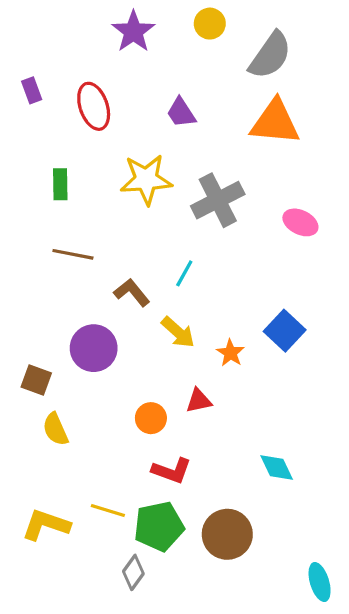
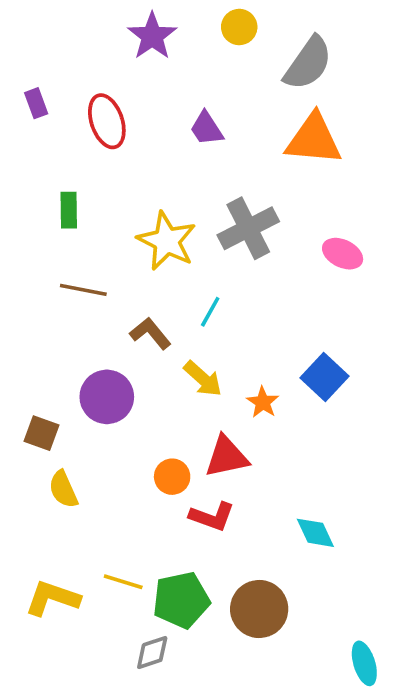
yellow star: (146, 179) -> (167, 241), moved, turned 30
red triangle: (199, 401) -> (227, 457), size x1.5
red L-shape: (172, 471) -> (212, 517), moved
gray diamond: (133, 572) -> (152, 653), turned 36

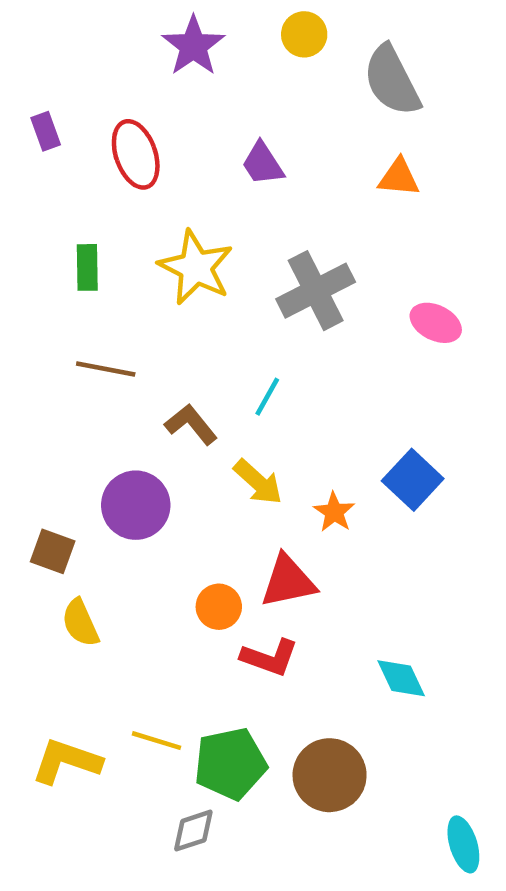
gray semicircle: (308, 63) -> (392, 81), turned 118
orange triangle: (314, 139) -> (399, 177), size x0.6
yellow star: (167, 241) -> (196, 267), moved

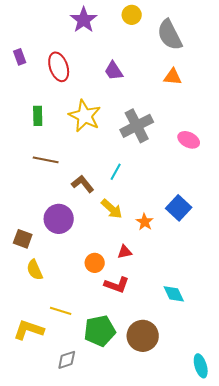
red triangle: (288, 581) -> (125, 252), size x0.6
yellow line: (156, 741) -> (61, 311), moved
gray diamond: (193, 831) -> (67, 360), moved

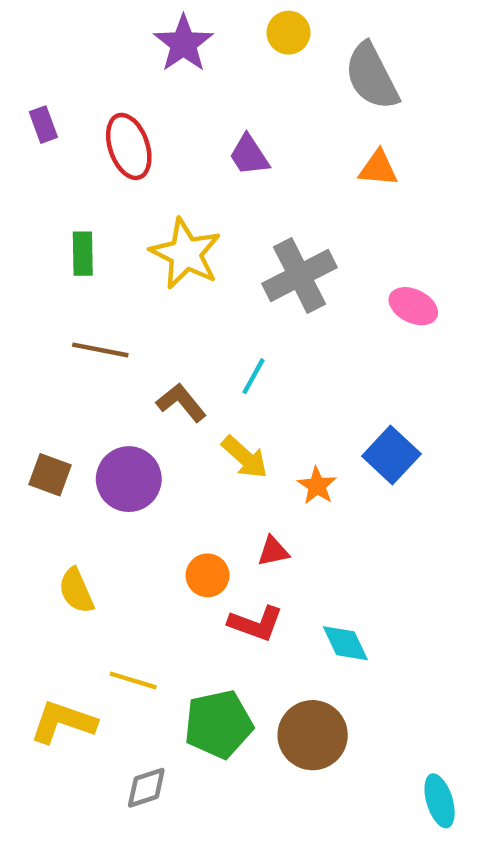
brown square: (23, 239) -> (50, 475), moved
cyan diamond: (174, 294) -> (345, 643), moved

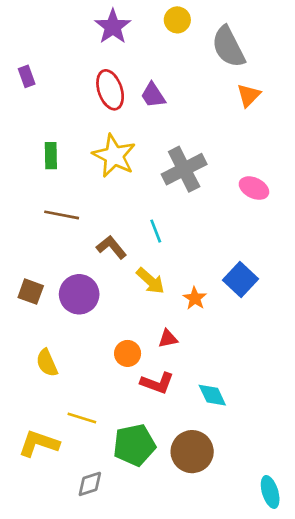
red ellipse: (129, 146) -> (110, 90), moved
orange triangle: (378, 168) -> (249, 95), moved, turned -50
cyan line: (254, 376) -> (156, 231), turned -50

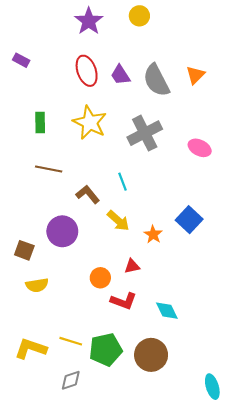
gray semicircle: (228, 47) -> (156, 80), moved
purple rectangle: (27, 76) -> (21, 60), turned -42
brown square: (31, 292) -> (24, 250), moved
yellow semicircle: (47, 363) -> (37, 285), turned -75
yellow line: (82, 418) -> (71, 341), moved

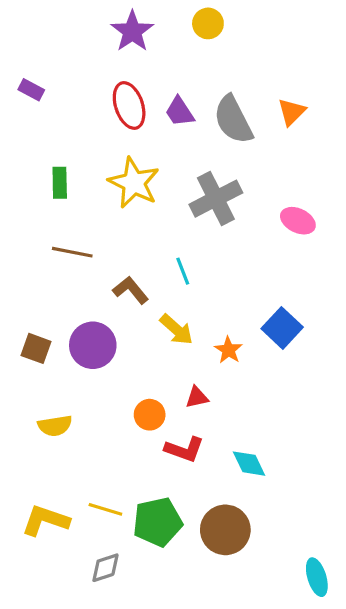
brown square: (24, 250) -> (36, 348), moved

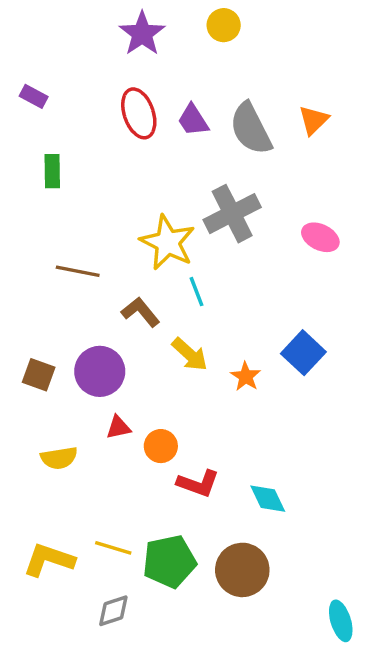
green rectangle: (60, 183) -> (52, 171), moved
yellow star: (134, 183) -> (168, 242), moved
red triangle: (197, 397) -> (118, 427), moved

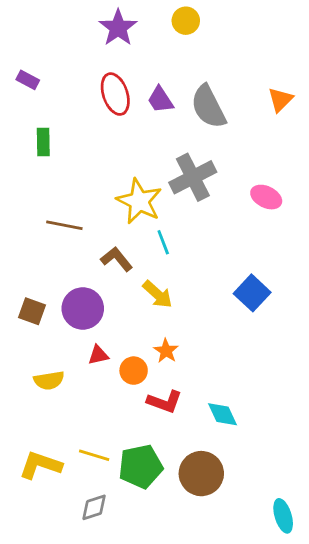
orange triangle: (314, 120) -> (280, 100), moved
orange star: (246, 376) -> (166, 351), moved

